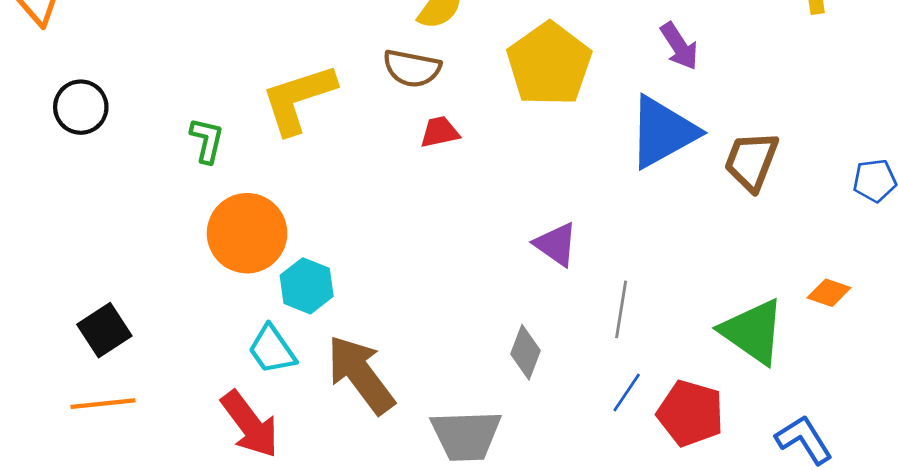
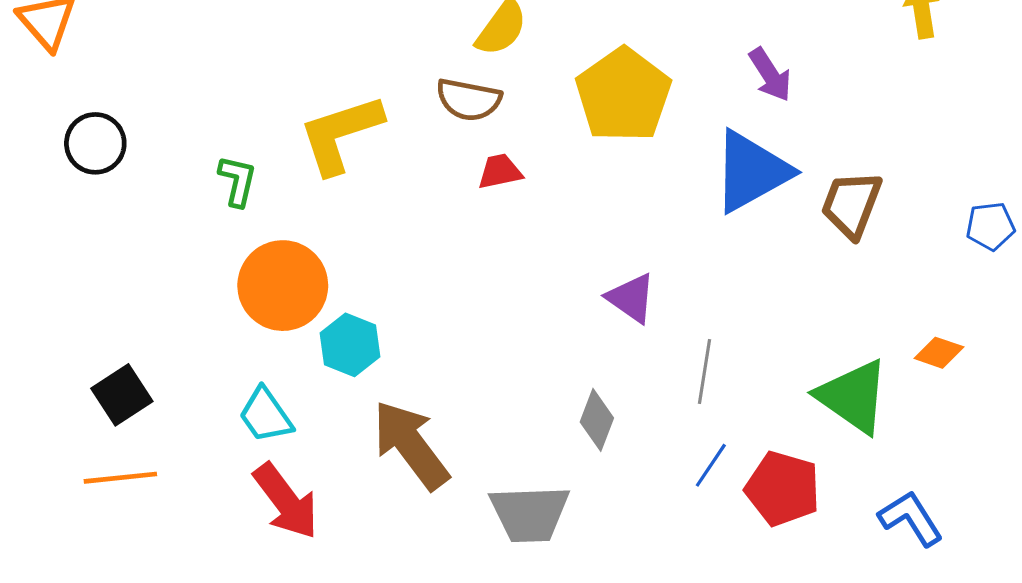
cyan trapezoid: (272, 350) -> (266, 415), moved

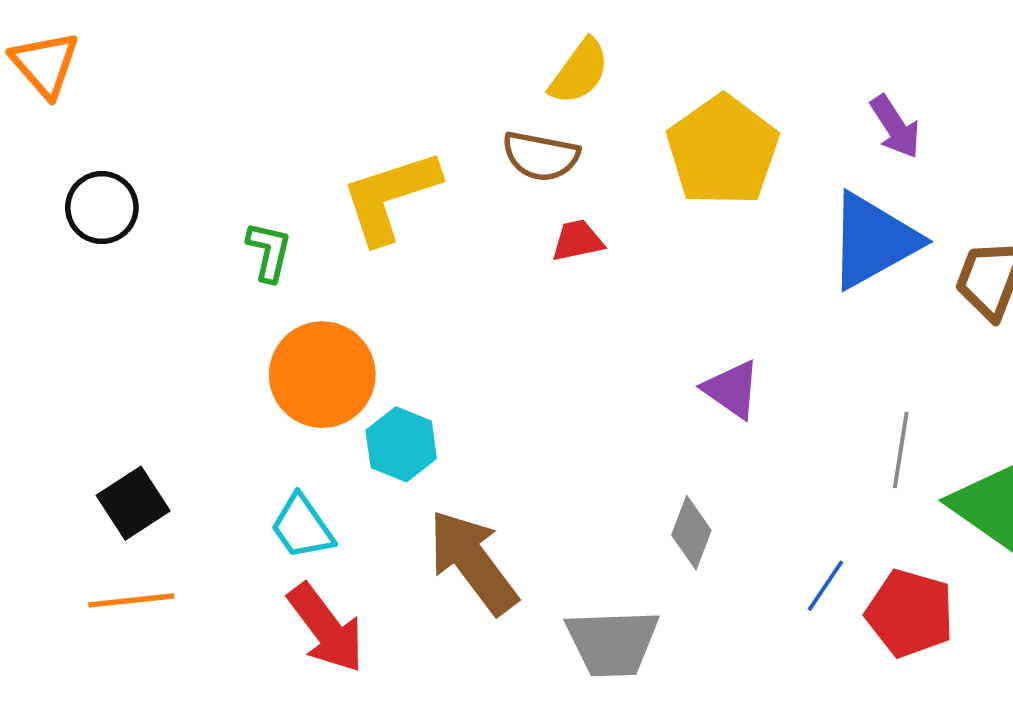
gray line: (705, 371) -> (901, 450), moved

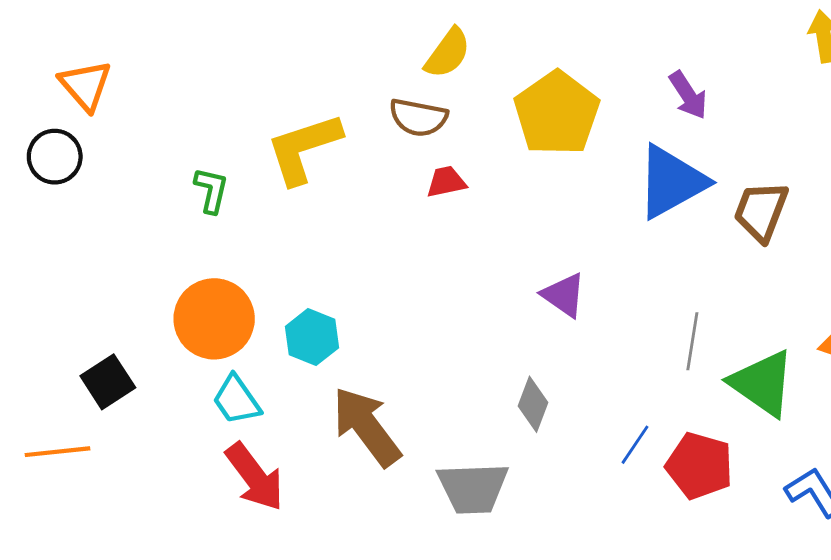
orange triangle: (45, 64) -> (85, 85), moved
black circle: (102, 208) -> (55, 157), moved
orange circle: (322, 375) -> (214, 319), moved
orange line: (131, 600) -> (57, 452), moved

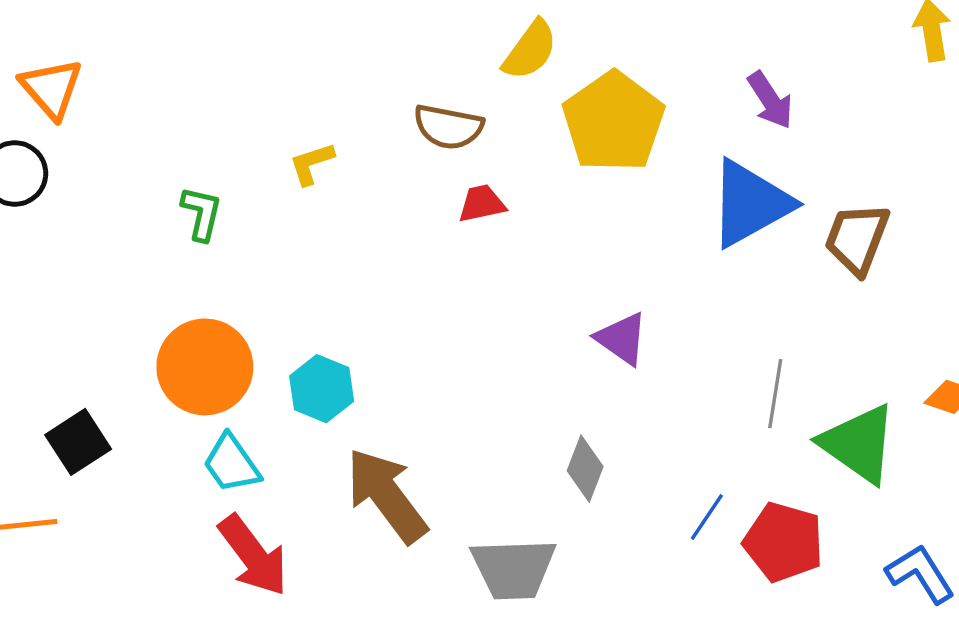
yellow semicircle: (448, 53) -> (530, 50), moved
yellow L-shape: (304, 148) -> (312, 163), size x0.5

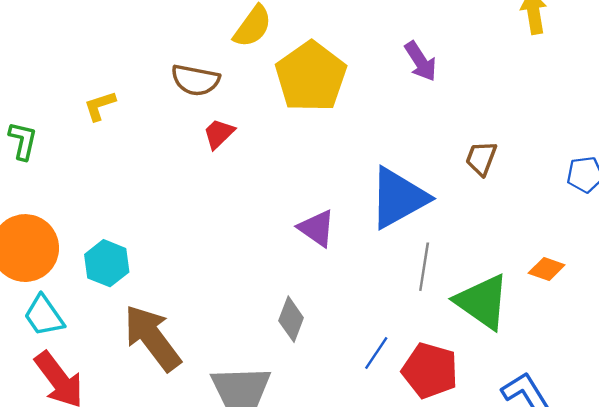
red trapezoid: (482, 204) -> (219, 134), turned -32
blue triangle: (750, 204) -> (398, 198), moved
brown trapezoid: (857, 239) -> (481, 158), size x0.7

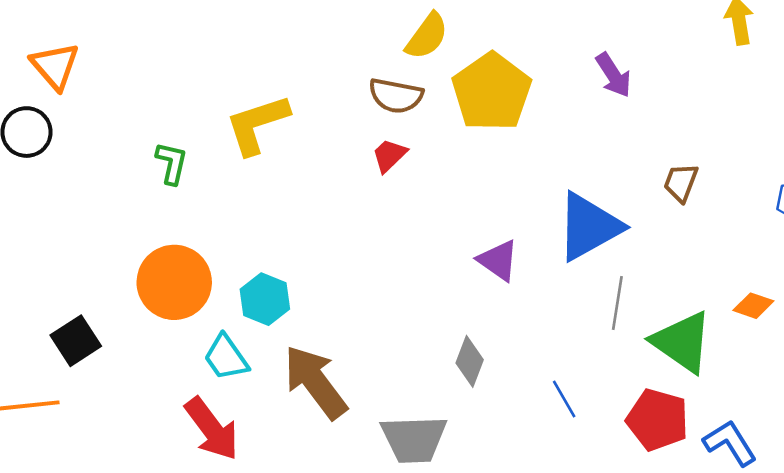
brown semicircle: (195, 80) -> (396, 96), moved
yellow L-shape: (100, 106) -> (257, 124), size x1.8
cyan trapezoid: (44, 316) -> (226, 357), moved
blue line: (376, 353) -> (564, 399), turned -64
red pentagon: (430, 371) -> (658, 420), moved

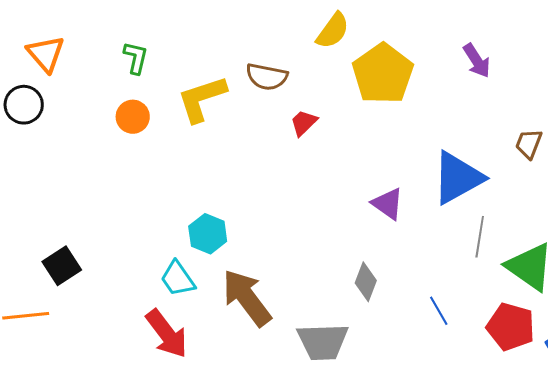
brown semicircle: (396, 96) -> (267, 77), moved
green L-shape: (172, 163) -> (136, 58), moved
orange circle: (174, 282) -> (133, 117), moved, size x0.6

